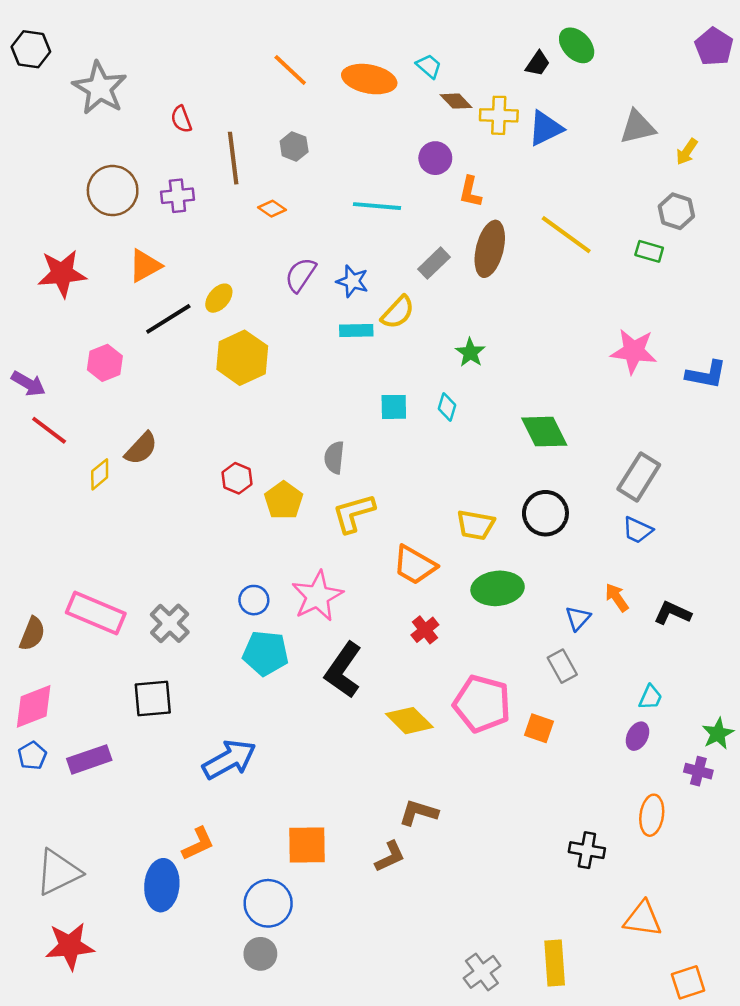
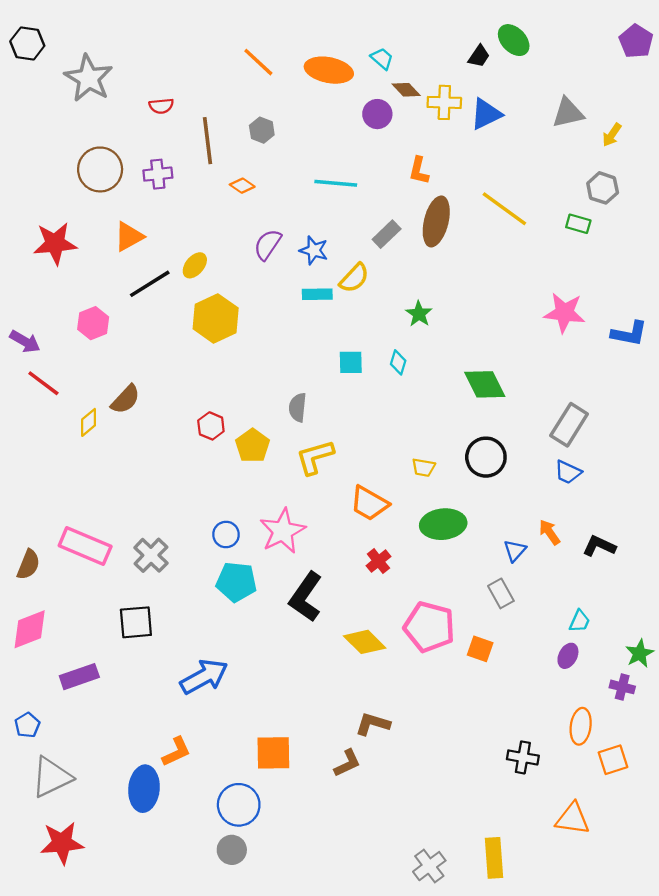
red semicircle: (181, 119) -> (161, 106), turned -75
purple circle: (435, 158) -> (377, 114), moved
yellow trapezoid: (475, 525) -> (424, 467), size x0.7
blue pentagon: (32, 756) -> (27, 725), moved
orange square: (688, 982) -> (613, 760), moved

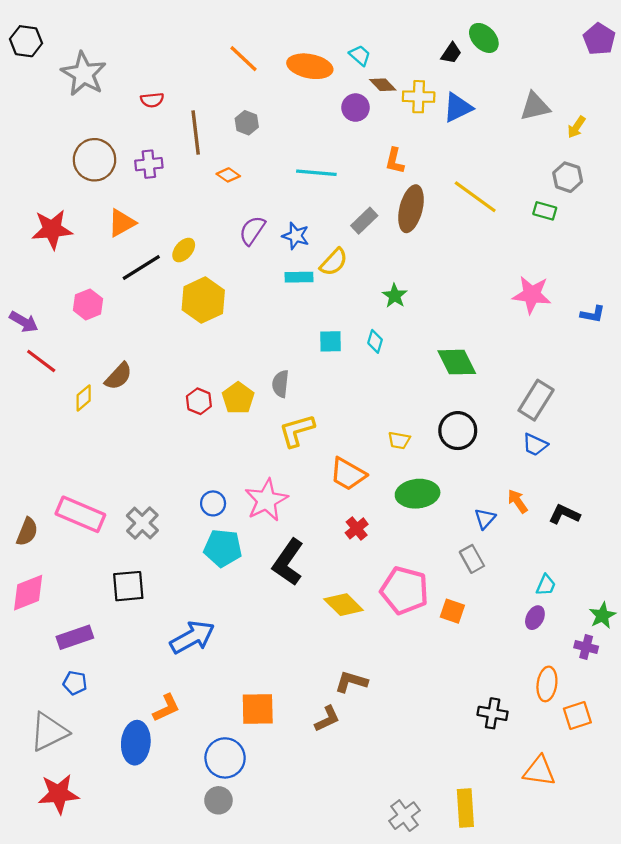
blue L-shape: (629, 333) -> (593, 314), size x0.7
yellow pentagon: (253, 446) -> (238, 398), moved
blue pentagon: (27, 725) -> (75, 683), moved, turned -30

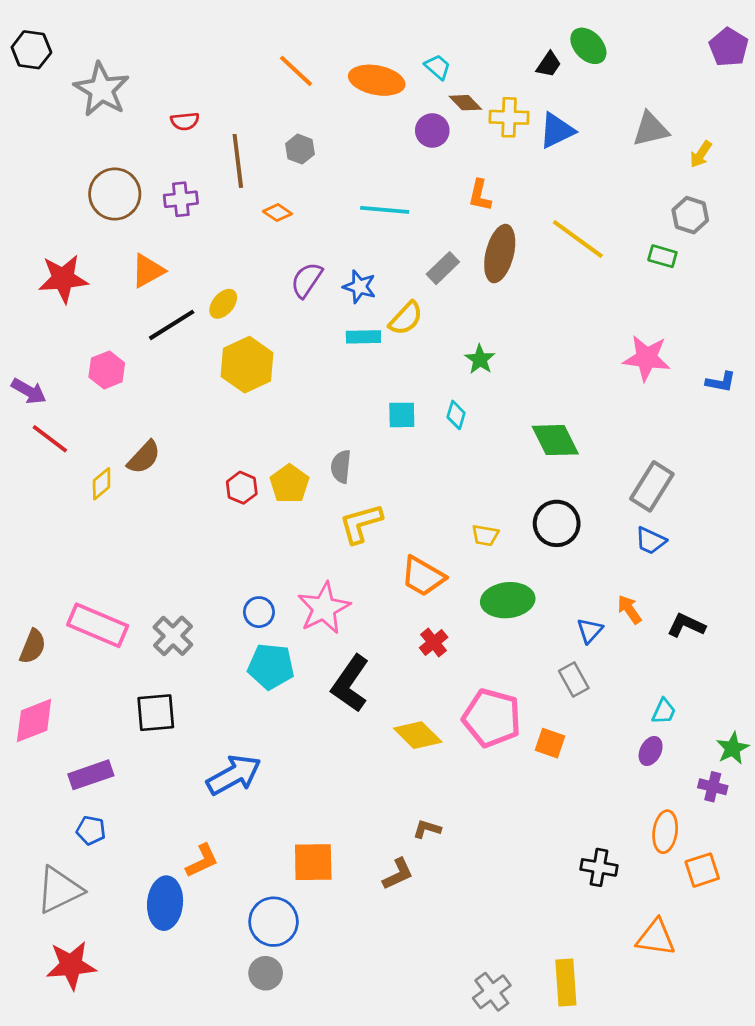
brown L-shape: (351, 682) -> (427, 829), size x0.7

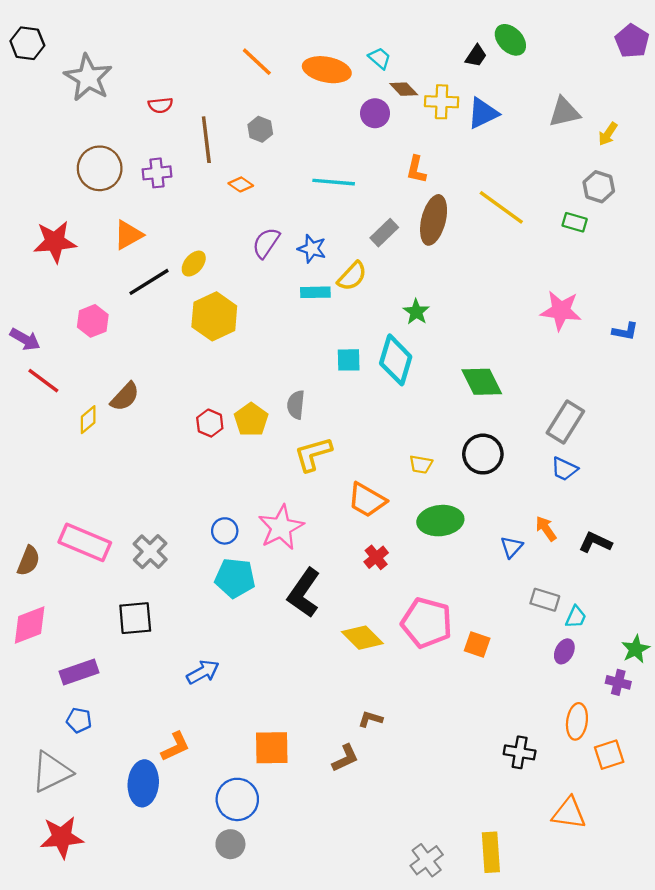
cyan diamond: (456, 415) -> (396, 360), size x2.0
gray rectangle: (574, 680) -> (545, 600), moved, turned -44
blue arrow: (234, 775) -> (203, 672), size x0.7

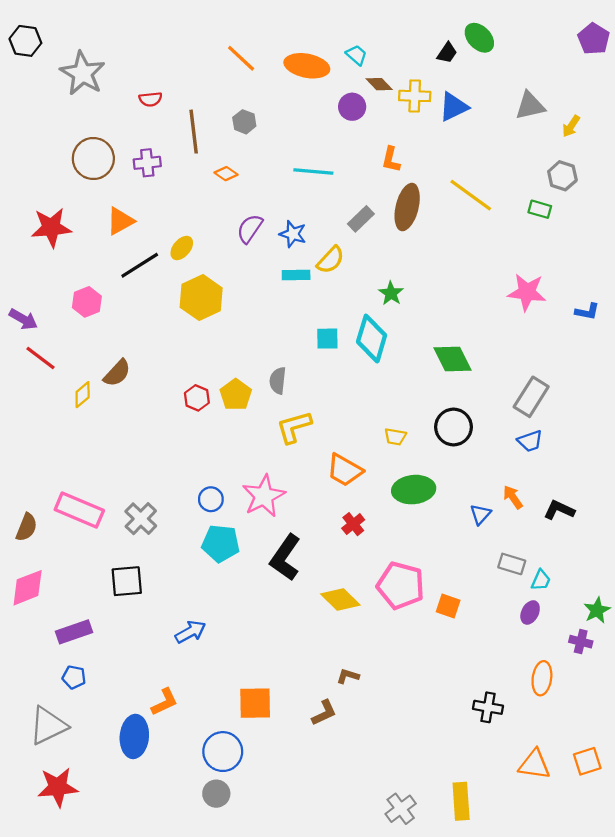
blue trapezoid: (564, 469) -> (530, 441), turned -44
orange square: (609, 755) -> (587, 761), moved

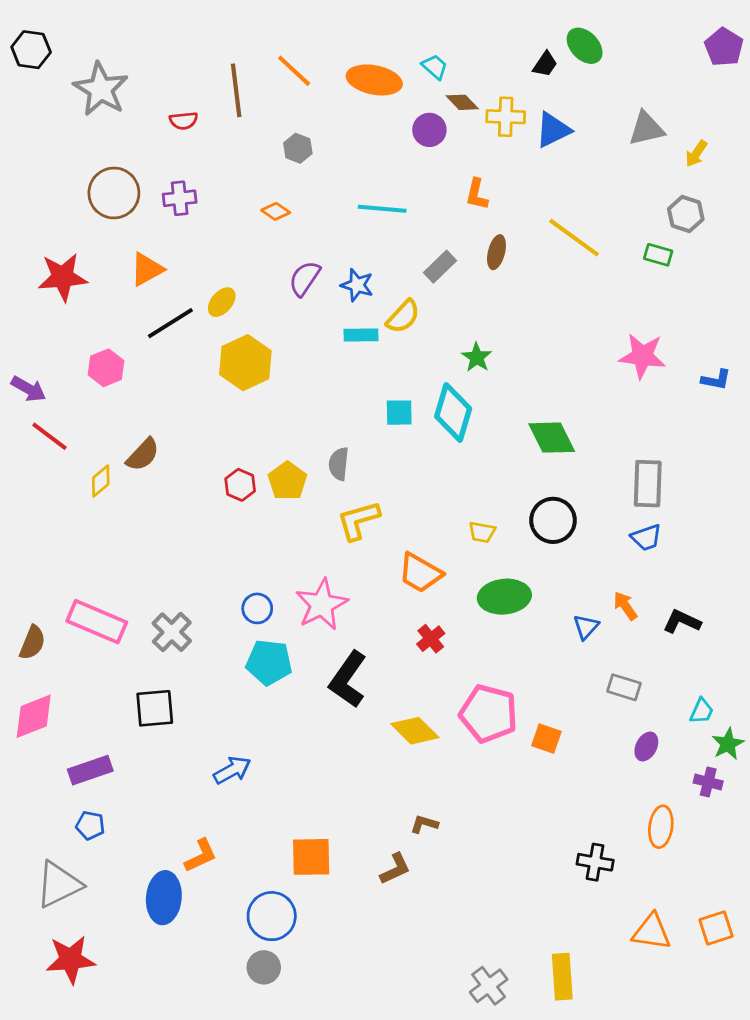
brown line: (194, 132) -> (236, 90), moved
brown ellipse: (407, 207) -> (496, 252), size x0.6
gray rectangle: (531, 397) -> (648, 484), turned -30
cyan trapezoid: (541, 580) -> (702, 711), moved

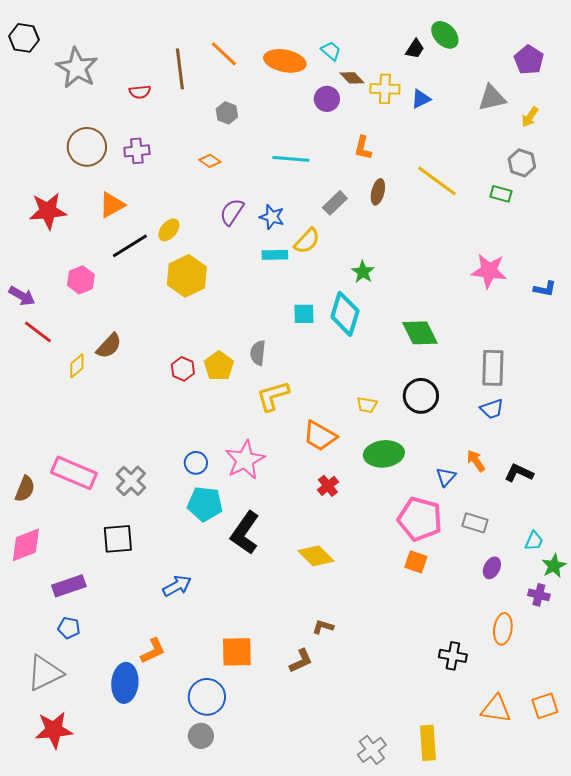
purple pentagon: (724, 47) -> (529, 60), moved
blue triangle: (553, 130) -> (421, 99), size x0.7
black L-shape: (348, 679) -> (245, 533), moved
pink pentagon: (489, 714) -> (420, 519), moved

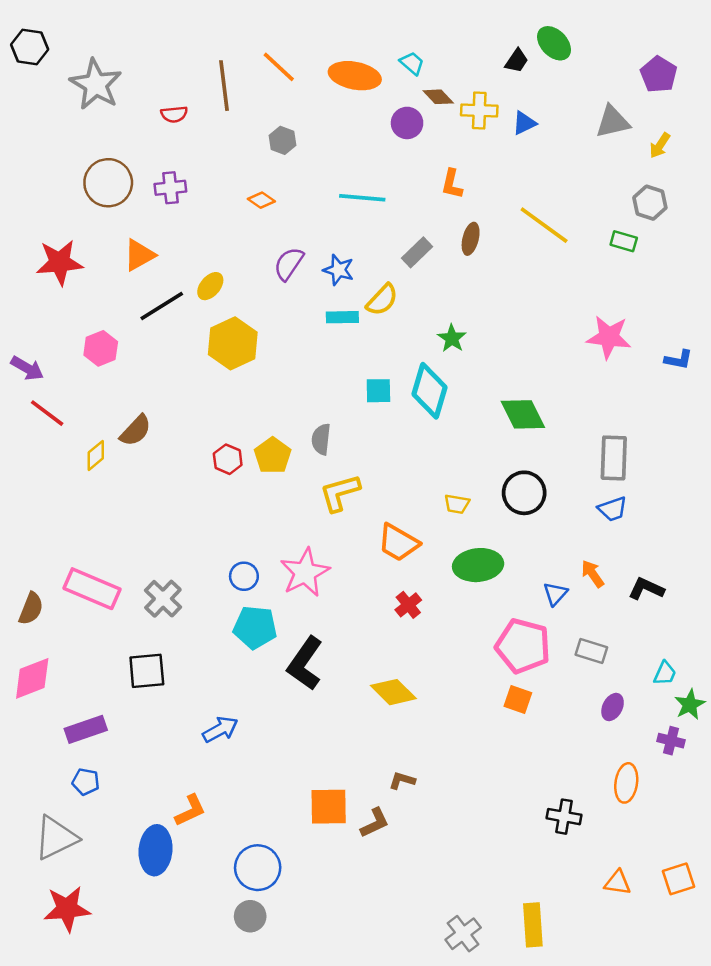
orange square: (237, 652) -> (329, 807), moved
orange triangle: (496, 709) -> (618, 883), size x0.7

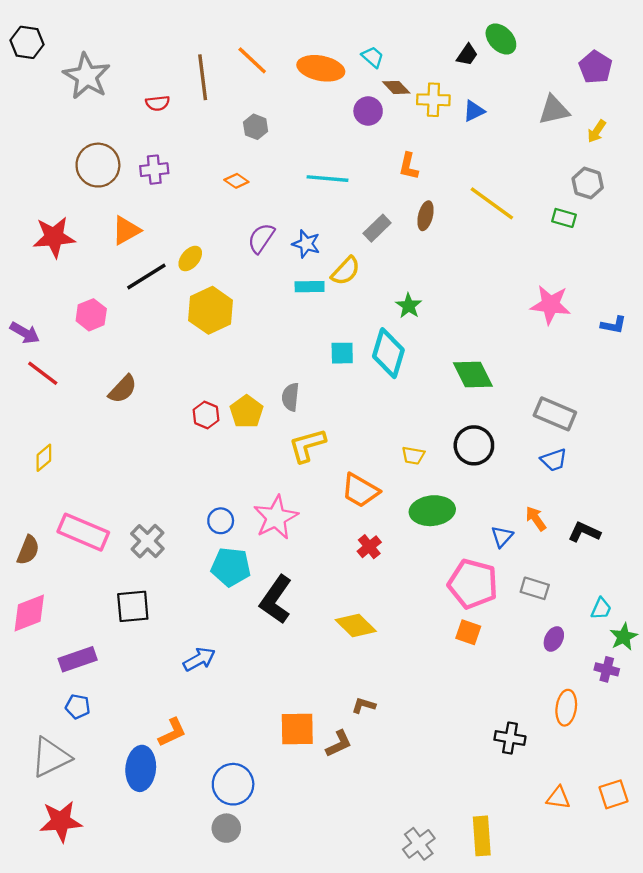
yellow diamond: (96, 455) -> (44, 458), moved
gray rectangle: (614, 458) -> (555, 414), turned -69

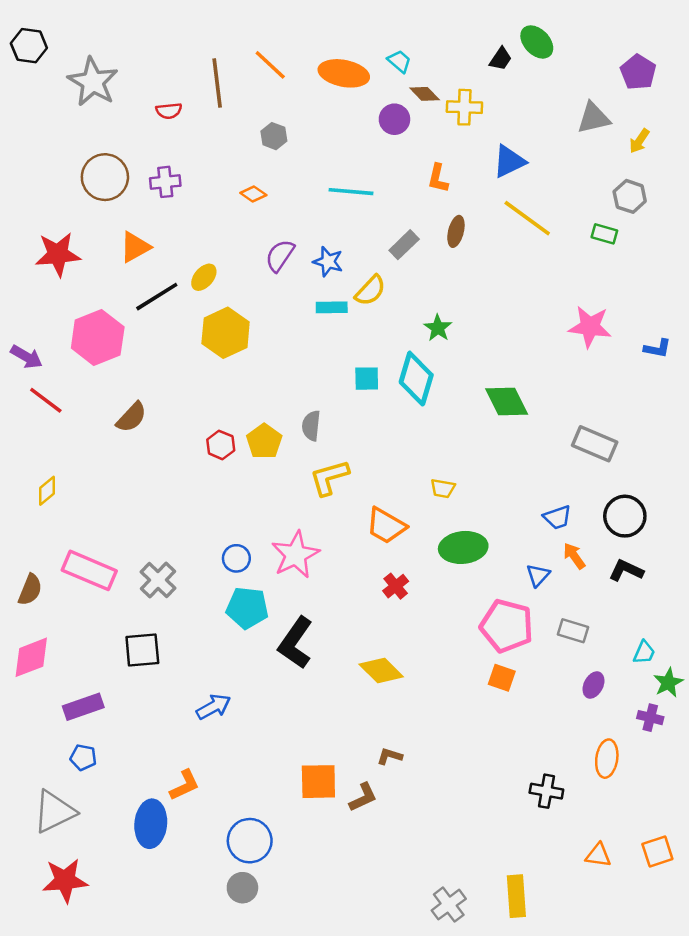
blue triangle: (474, 111) -> (509, 161), moved, size x1.4
pink hexagon: (91, 315) -> (98, 338), size x1.6
black circle: (474, 445) -> (625, 516), moved
blue trapezoid: (554, 460) -> (557, 517), moved

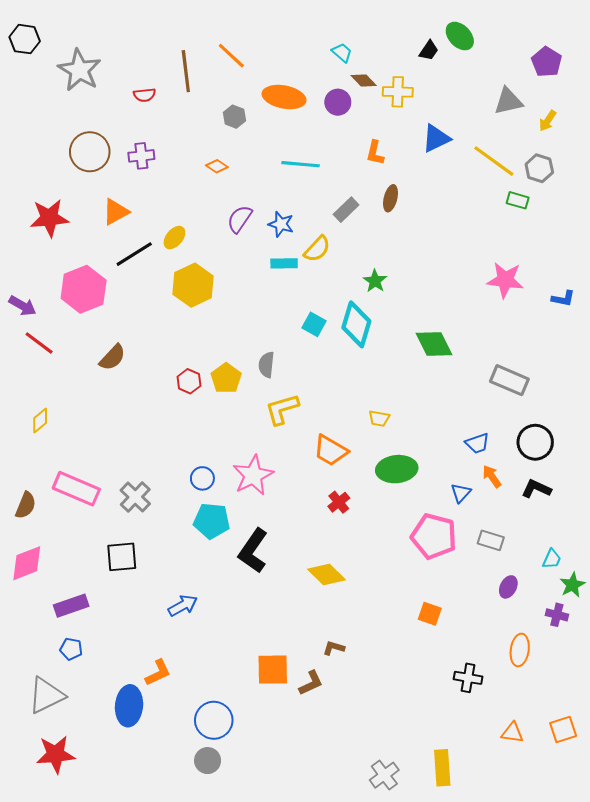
orange ellipse: (344, 73) -> (284, 97), moved
yellow line: (527, 218) -> (494, 161), moved
cyan square: (367, 379) -> (314, 324), turned 30
orange square: (502, 678) -> (430, 614), moved

